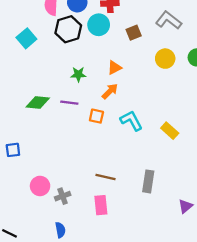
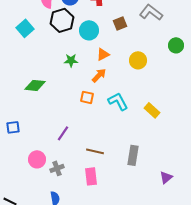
cyan circle: (99, 25) -> (89, 30), moved
yellow circle: (165, 59) -> (138, 60), moved
purple line: (69, 103) -> (63, 133), moved, turned -63

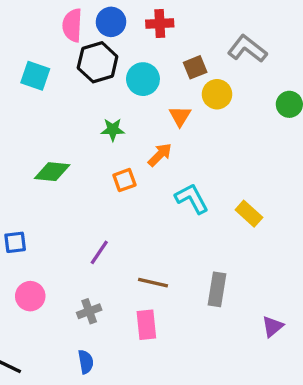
cyan square: (25, 28) -> (35, 76), turned -30
orange triangle: (103, 54) -> (180, 116), moved, turned -32
yellow circle: (138, 60) -> (217, 94), moved
orange square: (87, 97) -> (124, 180), moved, turned -32
pink circle: (37, 159) -> (30, 296), moved

